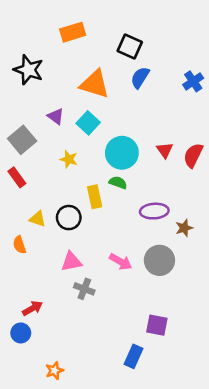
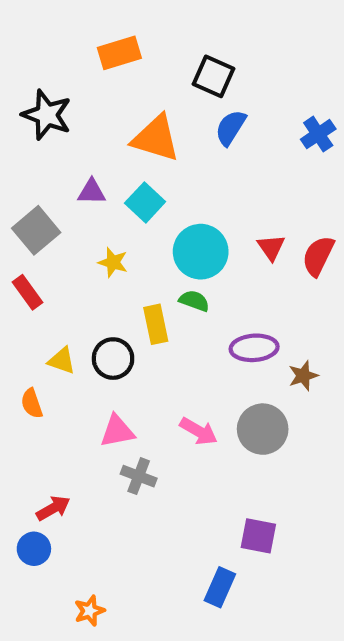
purple triangle: (56, 116) -> (92, 192), turned -36

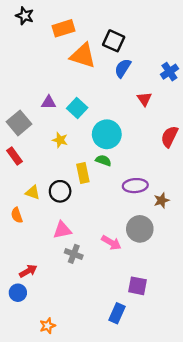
black star: (47, 115) -> (25, 16), moved, size x0.7
orange triangle: (156, 138) -> (83, 56), moved
red triangle: (271, 247) -> (144, 99), moved
pink arrow: (199, 431) -> (111, 243), moved

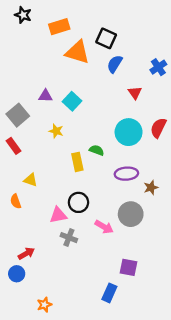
cyan circle: (107, 134) -> (129, 132), moved
black circle: (60, 191) -> (78, 202), moved

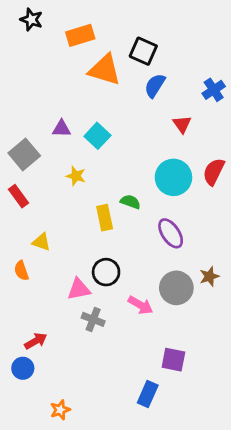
purple ellipse: (126, 174) -> (171, 233), turned 60
brown star: (151, 187) -> (209, 276), moved

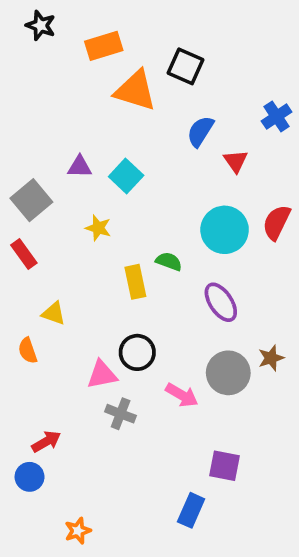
blue semicircle: (155, 86) -> (200, 131), moved

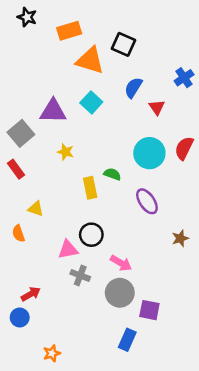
purple triangle: (80, 167) -> (53, 111), size x1.6
cyan square: (126, 176) -> (91, 102), moved
gray circle: (228, 373) -> (120, 293), moved

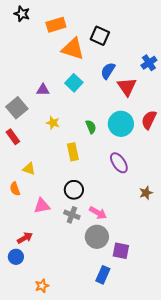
red triangle: (157, 107) -> (127, 87), size x1.5
purple triangle: (53, 111) -> (43, 90), size x0.6
green semicircle: (112, 174) -> (91, 127), moved, turned 48
pink triangle: (68, 250) -> (42, 206), moved
gray cross: (80, 275) -> (72, 215), moved

